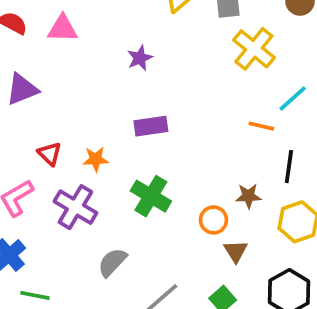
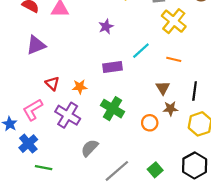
cyan line: (293, 98) -> (141, 51), moved
orange line: (261, 126) -> (174, 59), moved
brown triangle: (236, 251) -> (163, 88), moved

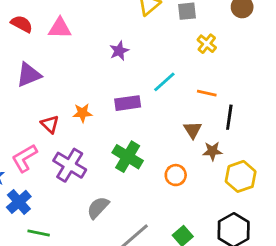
yellow cross: (174, 21) -> (207, 44), size x0.6
orange star: (80, 87) -> (82, 113), moved
black line: (195, 91) -> (229, 117), moved
brown star: (170, 109) -> (212, 151), moved

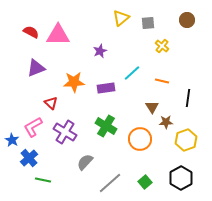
pink triangle: (60, 28) -> (58, 35), size x1.4
orange star: (82, 113) -> (74, 82), moved, size x1.5
black line: (229, 117) -> (188, 98), moved
orange circle: (176, 175) -> (140, 139), size x1.5

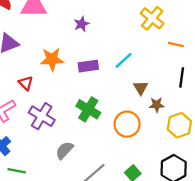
yellow cross: (162, 46) -> (152, 18), size x1.5
cyan line: (132, 73) -> (124, 60), moved
orange line: (162, 81) -> (176, 44), moved

